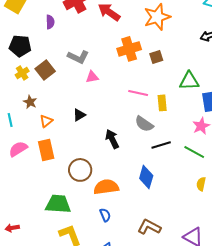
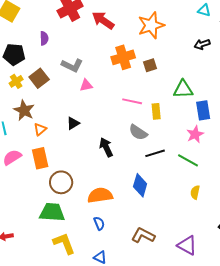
purple semicircle: (50, 22) -> (44, 38), moved
brown star: (30, 102) -> (24, 110), size x1.5
brown circle: (80, 170) -> (61, 182), moved

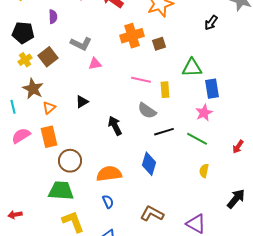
black arrow: (202, 44) -> (211, 23), turned -35

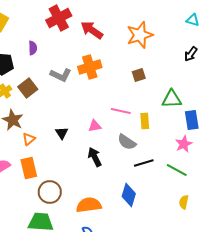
orange cross: (132, 36) -> (90, 67), moved
pink triangle: (95, 64) -> (95, 126), moved
black triangle: (82, 102) -> (62, 133), turned -32

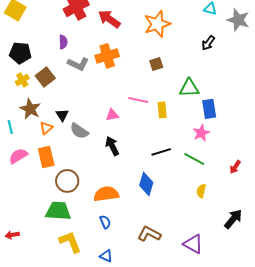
purple semicircle: (33, 48) -> (63, 42), moved
black triangle: (62, 133) -> (62, 115), moved
gray semicircle: (127, 142) -> (79, 131), moved

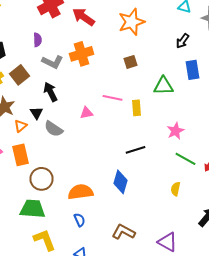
blue rectangle: (209, 109) -> (192, 70), moved
black arrow: (112, 146) -> (50, 92), moved
green line: (194, 159) -> (186, 159), moved

